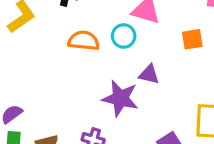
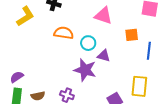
cyan circle: (124, 36) -> (88, 43), moved

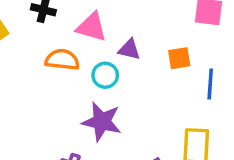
pink triangle: (103, 16) -> (92, 27), moved
purple triangle: (104, 56) -> (129, 49), moved

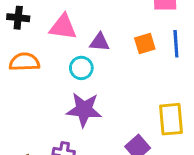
orange semicircle: (62, 60) -> (24, 62), moved
blue line: (210, 84) -> (176, 44), moved

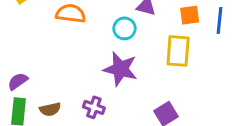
yellow rectangle: (171, 119) -> (178, 51), moved

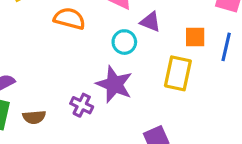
purple cross: (94, 107) -> (82, 105), moved

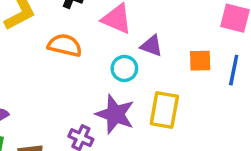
yellow rectangle: (178, 73) -> (164, 110), moved

